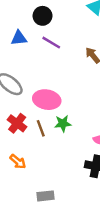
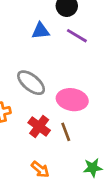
green star: (63, 123) -> (93, 168), moved

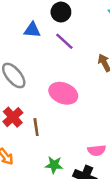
pink ellipse: (72, 100) -> (63, 93), moved

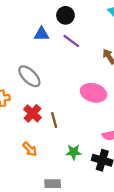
pink ellipse: (63, 93) -> (93, 93), moved

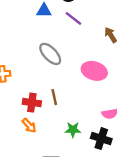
gray ellipse: (29, 76) -> (50, 54), moved
red cross: (32, 113) -> (32, 103), moved, turned -36

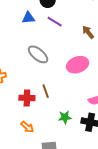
pink ellipse: (94, 71) -> (78, 65), turned -30
orange arrow: (29, 126) -> (27, 127), moved

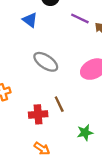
blue triangle: (28, 18) -> (30, 20), turned 48
purple line: (55, 22) -> (80, 18), moved

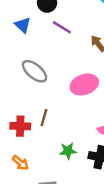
purple line: (80, 18) -> (62, 27), moved
brown line: (59, 104) -> (44, 118), turned 35

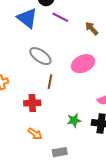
blue triangle: (23, 25) -> (27, 18), size x1.5
brown line: (44, 118) -> (50, 82), moved

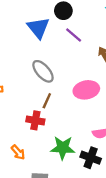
red cross: (32, 103) -> (35, 120), moved
green star: (74, 120) -> (63, 148), size x1.5

